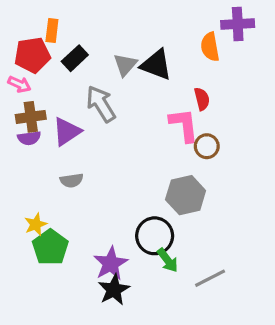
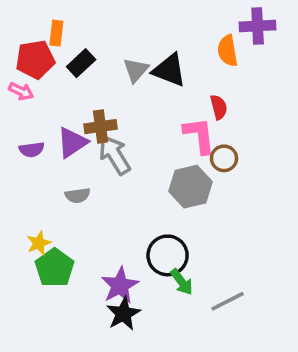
gray arrow: (101, 104) -> (115, 155), moved
brown cross: (31, 117) -> (100, 127), moved
gray hexagon: (186, 195) -> (190, 187), moved

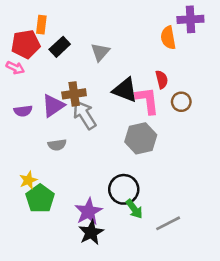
black triangle: (169, 70) -> (125, 90), moved
brown circle: (224, 158) -> (181, 102), moved

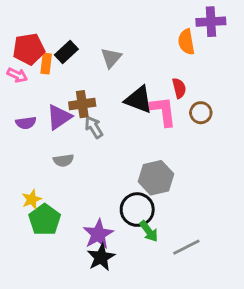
orange rectangle: (41, 25) -> (46, 64), moved
gray arrow: (85, 115) -> (94, 127), size x0.7
gray hexagon: (141, 138) -> (156, 178), moved

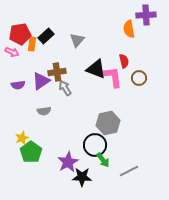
black star: (101, 257) -> (82, 177), moved, turned 30

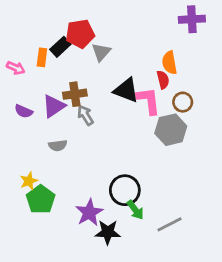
orange semicircle: (129, 29) -> (170, 63), moved
red pentagon: (20, 34) -> (80, 34), moved
purple semicircle: (18, 85) -> (24, 111), turned 32
gray hexagon: (108, 123) -> (171, 130), moved

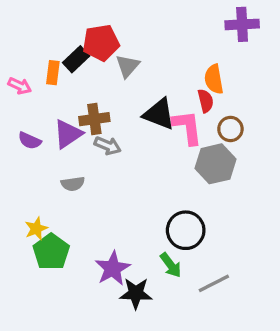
gray arrow: (85, 115) -> (108, 146), turned 144
black circle: (125, 190) -> (186, 230), moved

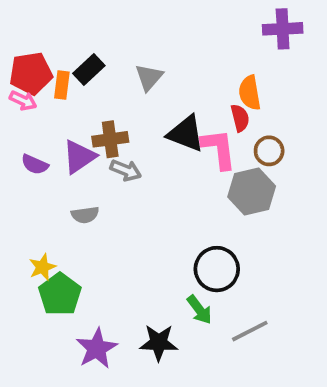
red pentagon: (101, 43) -> (31, 73), moved
purple star: (113, 268) -> (97, 348), moved

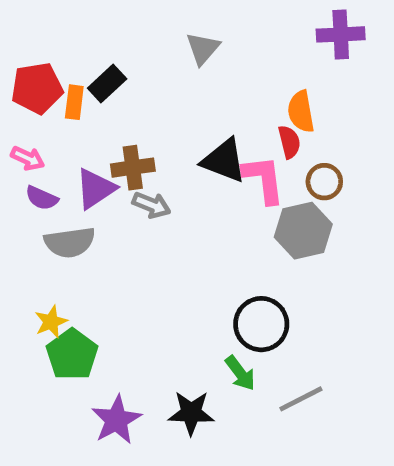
gray triangle: (149, 77) -> (203, 48), moved
pink arrow: (23, 101) -> (28, 158), moved
gray semicircle: (85, 215) -> (70, 242), moved, size x1.5

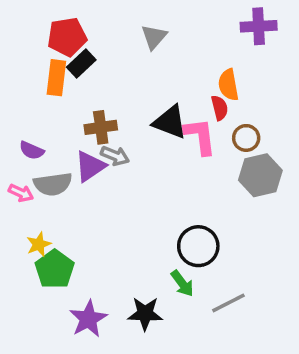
red pentagon: (37, 88) -> (67, 37), moved
orange rectangle: (74, 102) -> (56, 78), size x1.4
pink arrow: (28, 158) -> (21, 193), moved
purple triangle: (95, 189) -> (90, 166), moved
gray hexagon: (303, 231) -> (260, 175), moved

